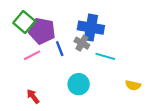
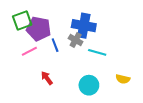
green square: (24, 22) -> (22, 20), turned 30
cyan circle: (79, 84) -> (89, 85), moved
red arrow: (33, 96) -> (47, 78), moved

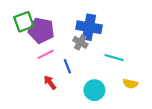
blue line: (55, 45) -> (67, 66), moved
pink line: (29, 51) -> (46, 54), moved
cyan line: (97, 52) -> (114, 58), moved

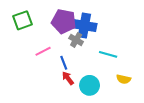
purple pentagon: (41, 30) -> (64, 21), moved
red arrow: (50, 83) -> (68, 78), moved

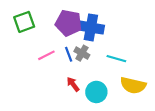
gray cross: (76, 40) -> (82, 53), moved
blue line: (64, 63) -> (69, 54), moved
yellow semicircle: (124, 79) -> (133, 85), size x1.6

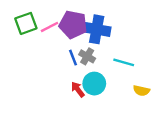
pink line: (46, 55) -> (49, 27), moved
yellow semicircle: (133, 85) -> (141, 91), size x0.6
cyan circle: (96, 92) -> (94, 84), moved

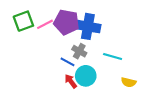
blue line: (73, 58) -> (67, 62), moved, turned -40

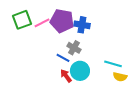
blue cross: (88, 26) -> (82, 25), size x0.7
cyan line: (113, 57) -> (113, 64), moved

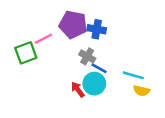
green square: (22, 20) -> (26, 53), moved
pink line: (42, 23) -> (43, 39), moved
blue line: (63, 58) -> (99, 68), moved

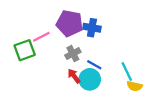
gray cross: (87, 56) -> (73, 54), moved, turned 32
cyan line: (133, 75) -> (127, 71), turned 48
red arrow: (78, 89) -> (74, 76), moved

